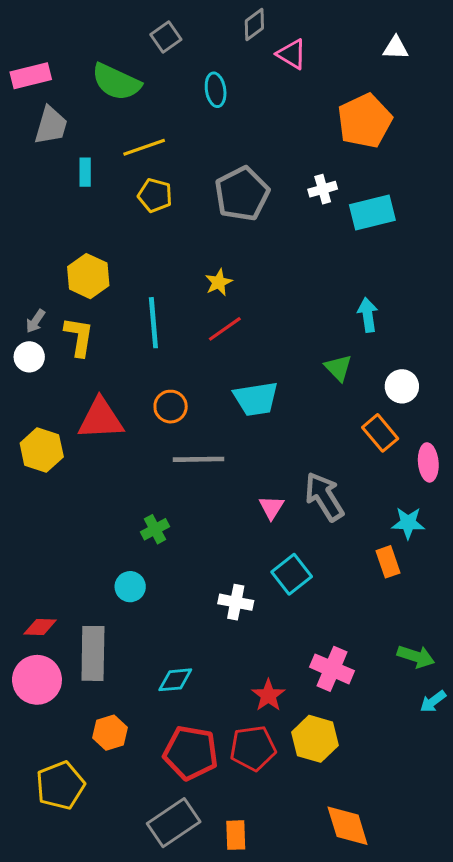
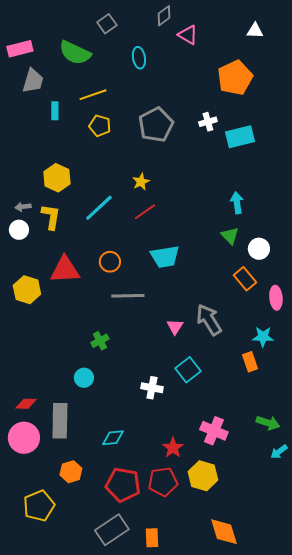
gray arrow: (35, 321) -> (23, 207), turned 49
cyan line: (153, 323) -> (99, 208), turned 52
green triangle: (338, 368) -> (230, 236), moved

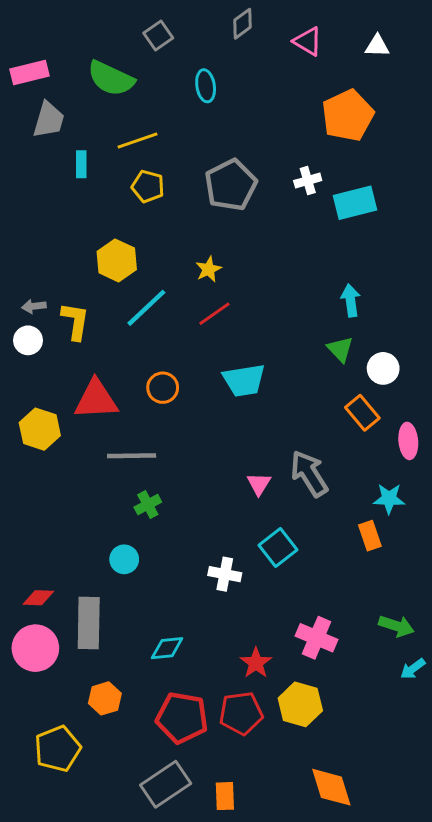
pink triangle: (188, 35) -> (308, 41), moved
yellow hexagon: (57, 178) -> (117, 260), moved
gray line: (128, 296) -> (132, 456), moved

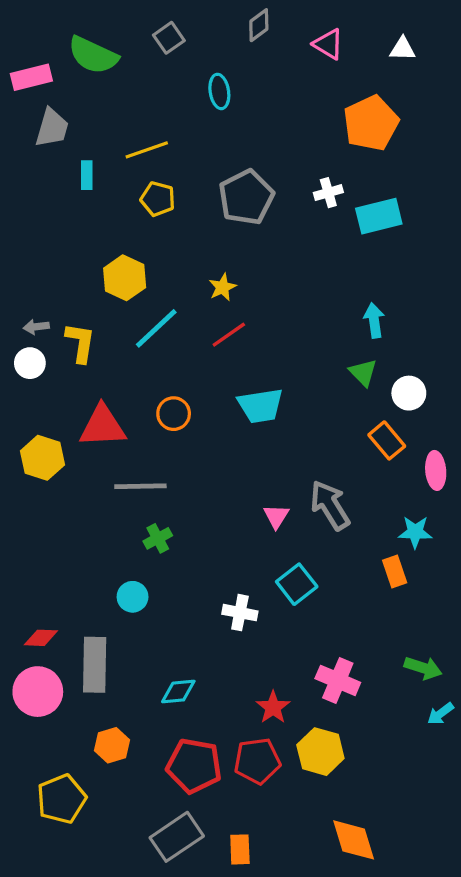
green semicircle: (111, 78) -> (93, 55), moved

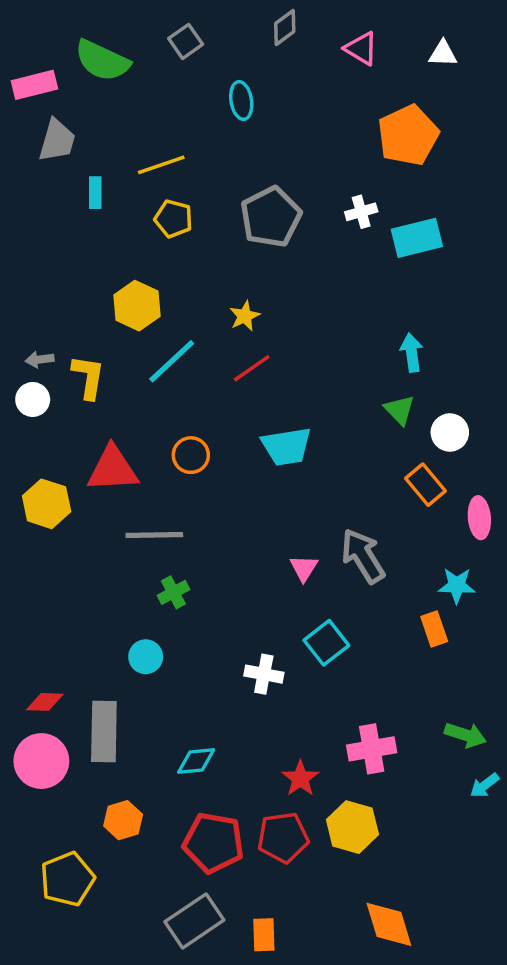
pink cross: (338, 680) -> (372, 749), turned -33

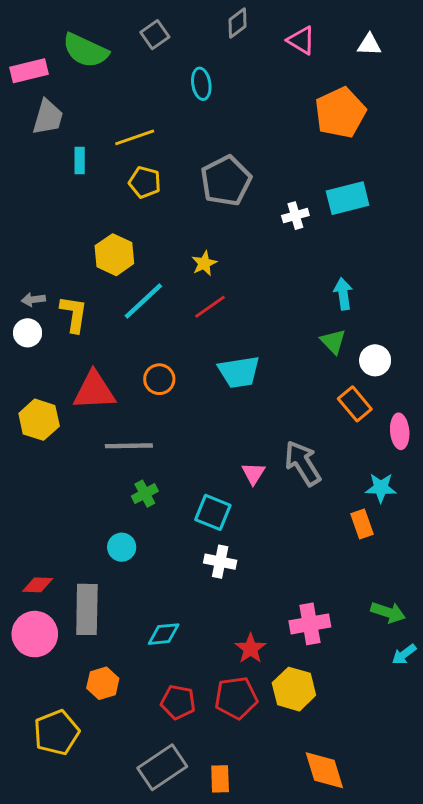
white cross: (361, 212) -> (295, 216), moved
cyan square: (326, 643) -> (213, 512), moved, turned -30
red pentagon: (213, 843) -> (178, 702), size x0.7

